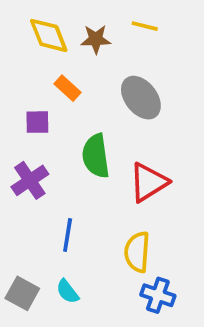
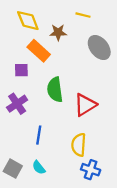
brown star: (96, 39) -> (58, 32), moved
orange rectangle: (68, 88) -> (39, 51), size x1.5
gray ellipse: (141, 98) -> (99, 48), moved

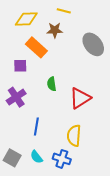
yellow line: (83, 15) -> (64, 11), moved
yellow diamond: (28, 21) -> (26, 19), turned -70
green semicircle: (55, 90) -> (52, 84), size x0.6
blue cross: (91, 170) -> (62, 159), moved

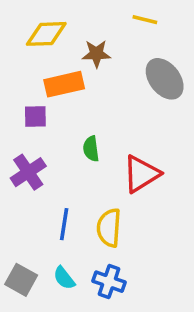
yellow line: (64, 11) -> (145, 20), moved
orange rectangle: (36, 47) -> (64, 84), turned -55
yellow semicircle: (74, 136) -> (109, 228), moved

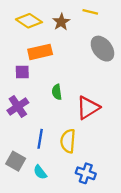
yellow diamond: (46, 34) -> (29, 21), turned 35
brown star: (96, 54) -> (61, 22), moved, turned -30
gray square: (21, 280) -> (16, 161), moved
blue cross: (109, 282) -> (86, 173), moved

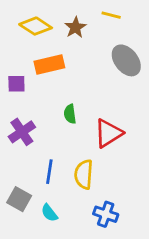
purple square: (22, 72) -> (16, 84), moved

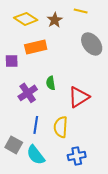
purple cross: (22, 132) -> (28, 93), moved
cyan semicircle: (49, 213) -> (36, 155), size x1.5
blue cross: (106, 214) -> (77, 156), turned -30

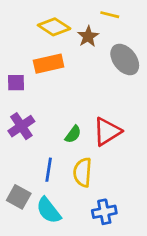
yellow diamond: (26, 19) -> (54, 27), moved
brown star: (55, 20) -> (88, 36), moved
green semicircle: (51, 83) -> (73, 134), moved, turned -136
purple cross: (28, 93) -> (21, 126), moved

